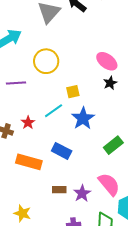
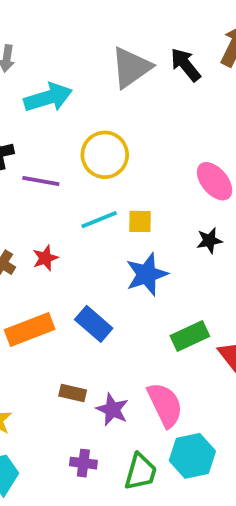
black star: (110, 83) -> (209, 241), moved
cyan line: (54, 111) -> (99, 220), moved
orange rectangle: (29, 162) -> (30, 329), turned -50
purple star: (82, 193) -> (112, 410), turned -30

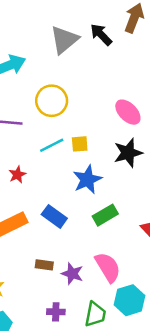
black star: (209, 241) -> (128, 153), size x1.6
green rectangle: (190, 336) -> (105, 215), moved

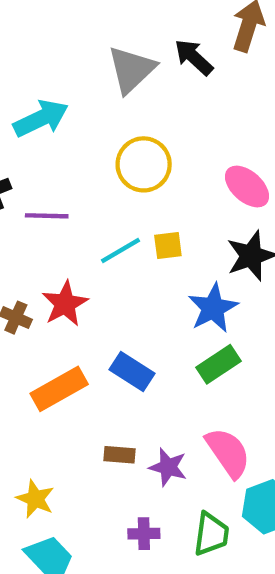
yellow circle: (52, 101) -> (144, 164), moved
red star: (17, 175) -> (65, 304), size x1.5
blue star: (87, 180) -> (213, 308), moved

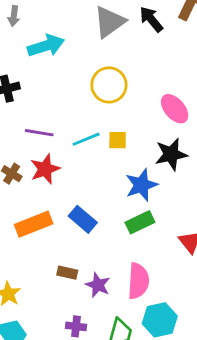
purple line: (47, 216) -> (39, 133), moved
pink semicircle: (228, 453) -> (138, 281), turned 30

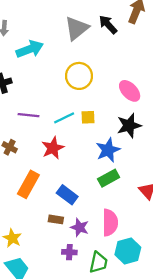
red star: (45, 169) -> (53, 148), moved
blue rectangle: (83, 219) -> (67, 195), moved
orange rectangle: (34, 224) -> (28, 184), turned -36
purple cross: (76, 326) -> (69, 252), moved

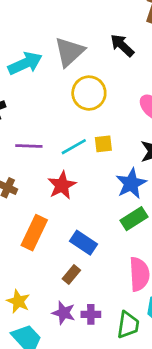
black arrow: (108, 25) -> (122, 45), moved
gray triangle: (77, 28) -> (69, 52), moved
brown rectangle: (56, 219) -> (71, 274), turned -56
purple star: (80, 227) -> (64, 313), moved

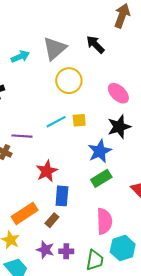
cyan arrow: (25, 63) -> (20, 57), size x0.7
purple line: (29, 146) -> (22, 136), moved
red star: (62, 185) -> (47, 171), moved
orange rectangle: (34, 233) -> (25, 213), moved, turned 30
blue rectangle: (84, 243) -> (62, 196), turned 60

